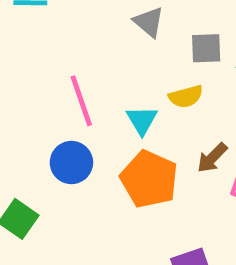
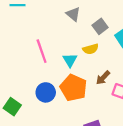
gray square: (206, 48) -> (100, 26), turned -35
blue circle: (71, 163) -> (46, 92), moved

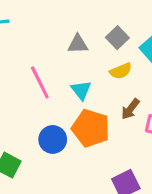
gray triangle: (73, 14) -> (78, 44), moved, turned -35
yellow semicircle: (91, 49) -> (121, 71), moved

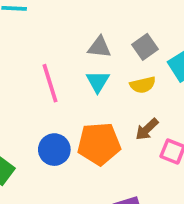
cyan triangle: (81, 90) -> (98, 81), moved
orange pentagon: (91, 128) -> (99, 144), turned -30

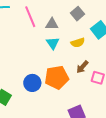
gray square: (145, 47) -> (78, 14), moved
pink line: (50, 83) -> (30, 17), moved

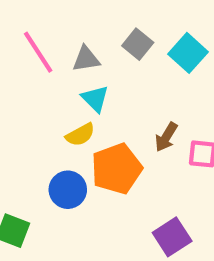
gray square: (78, 14) -> (138, 44), moved
yellow semicircle: (78, 43) -> (80, 135), moved

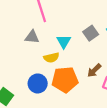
gray square: (138, 44) -> (91, 33), moved
gray triangle: (86, 59) -> (32, 37), moved

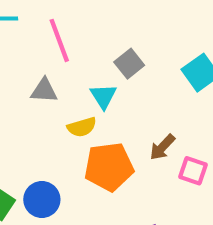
gray square: (91, 33) -> (129, 64), moved
blue circle: (38, 83) -> (42, 199), moved

